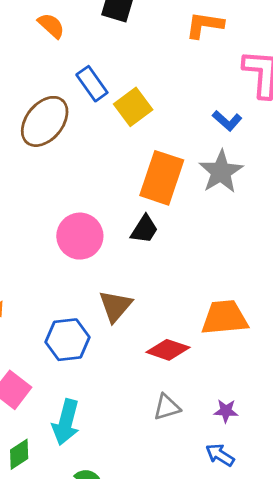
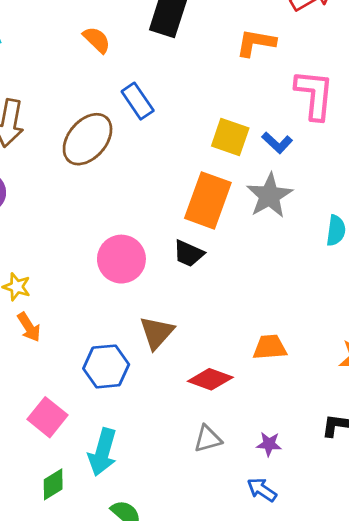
yellow square: (133, 107) -> (230, 137), moved, turned -36
black trapezoid: (144, 229) -> (189, 253), turned 80
orange trapezoid: (225, 318) -> (270, 347), size x0.7

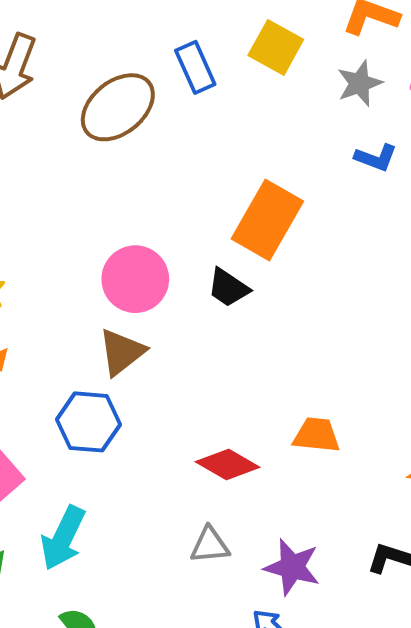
yellow square: (230, 137) -> (276, 47), moved
blue L-shape: (277, 143) -> (376, 158), turned -32
gray star: (269, 196) -> (360, 83), moved, size x0.7
brown triangle: (157, 333) -> (122, 352), moved
purple star: (269, 444) -> (292, 567), size x1.6

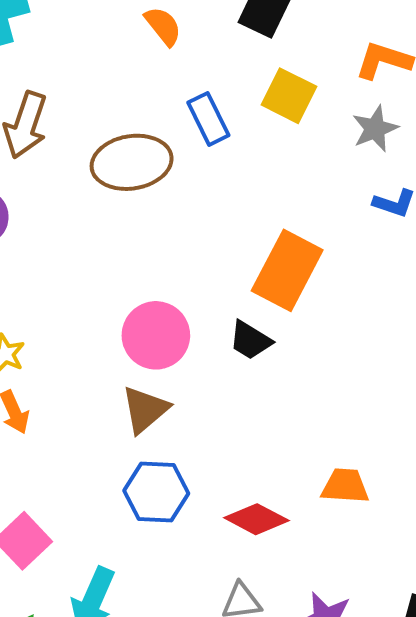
brown ellipse: (118, 107) -> (132, 162), turned 32
blue hexagon: (89, 422) -> (156, 492), moved

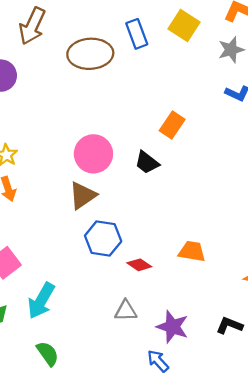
orange rectangle: (287, 270) -> (172, 125), size x0.6
blue hexagon: (156, 492) -> (103, 238), moved
red diamond: (256, 519) -> (139, 265), size x0.7

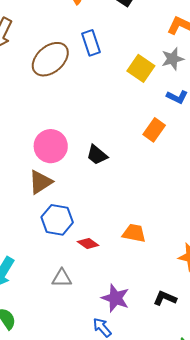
yellow square: (184, 26) -> (141, 68), moved
brown ellipse: (90, 54) -> (50, 59), turned -39
orange rectangle: (172, 125) -> (154, 130), moved
gray triangle: (126, 311) -> (62, 278), moved

